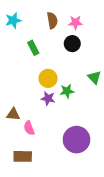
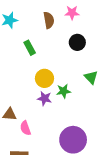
pink star: (75, 23) -> (72, 13), moved
black circle: (72, 44) -> (77, 42), moved

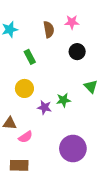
yellow circle: (44, 78) -> (24, 88), moved
pink semicircle: (25, 128) -> (26, 137), turned -104

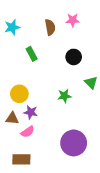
black circle: (77, 52) -> (74, 57), moved
yellow circle: (24, 88) -> (19, 94), moved
purple star: (44, 107) -> (31, 112), moved

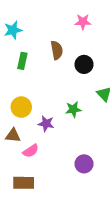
brown semicircle: (50, 27) -> (57, 50), moved
green rectangle: (32, 54) -> (22, 61), moved, turned 40
purple star: (31, 112) -> (46, 124), moved
purple circle: (74, 143) -> (84, 164), size x0.6

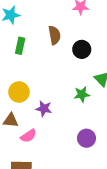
green star: (73, 109) -> (82, 94), moved
purple circle: (84, 164) -> (86, 138), moved

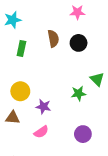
black circle: (82, 49) -> (79, 43), moved
pink semicircle: (28, 136) -> (41, 132), moved

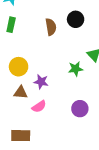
brown semicircle: (53, 39) -> (51, 27), moved
green rectangle: (21, 48) -> (11, 25), moved
brown triangle: (13, 118) -> (21, 92), moved

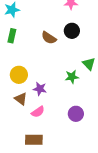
brown semicircle: (51, 27) -> (49, 38), turned 133
brown triangle: (21, 92) -> (21, 99), turned 32
brown rectangle: (21, 136) -> (34, 140), moved

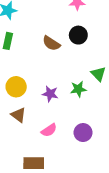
purple star: (40, 89) -> (50, 94), moved
pink semicircle: (38, 112) -> (49, 130), moved

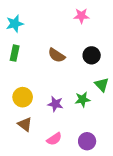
black circle: (78, 35) -> (92, 55), moved

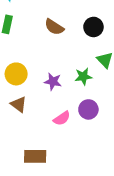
pink semicircle: (54, 139) -> (62, 118), moved
purple circle: (87, 141) -> (88, 109), moved

